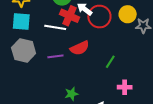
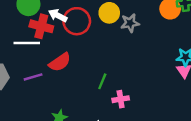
green line: (110, 62) -> (102, 81), moved

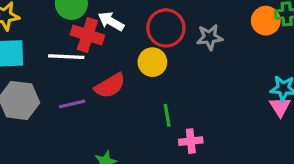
yellow circle: (109, 13) -> (152, 62), moved
red circle: (77, 21) -> (166, 28), moved
green line: (102, 81) -> (167, 115), turned -35

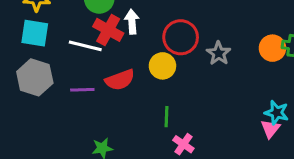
white arrow: (111, 21) -> (132, 22), turned 45
gray star: (210, 37) -> (219, 53), turned 30
pink cross: (191, 141) -> (183, 144), turned 30

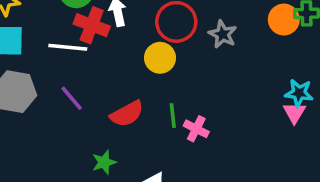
red semicircle: (120, 80) -> (127, 114), moved
purple line: (82, 90) -> (72, 98), turned 60
pink cross: (183, 144) -> (196, 129), moved

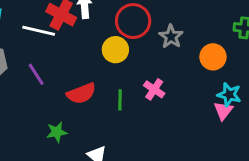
orange circle: (284, 20) -> (213, 57), moved
pink cross: (196, 129) -> (154, 89), moved

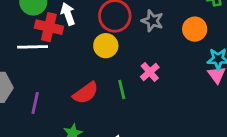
purple line: (36, 74) -> (35, 103), moved, turned 60
pink cross: (154, 89) -> (150, 72), turned 30

